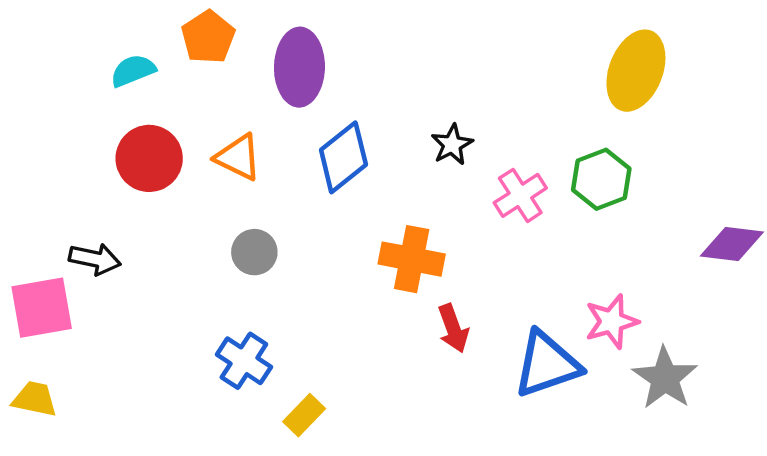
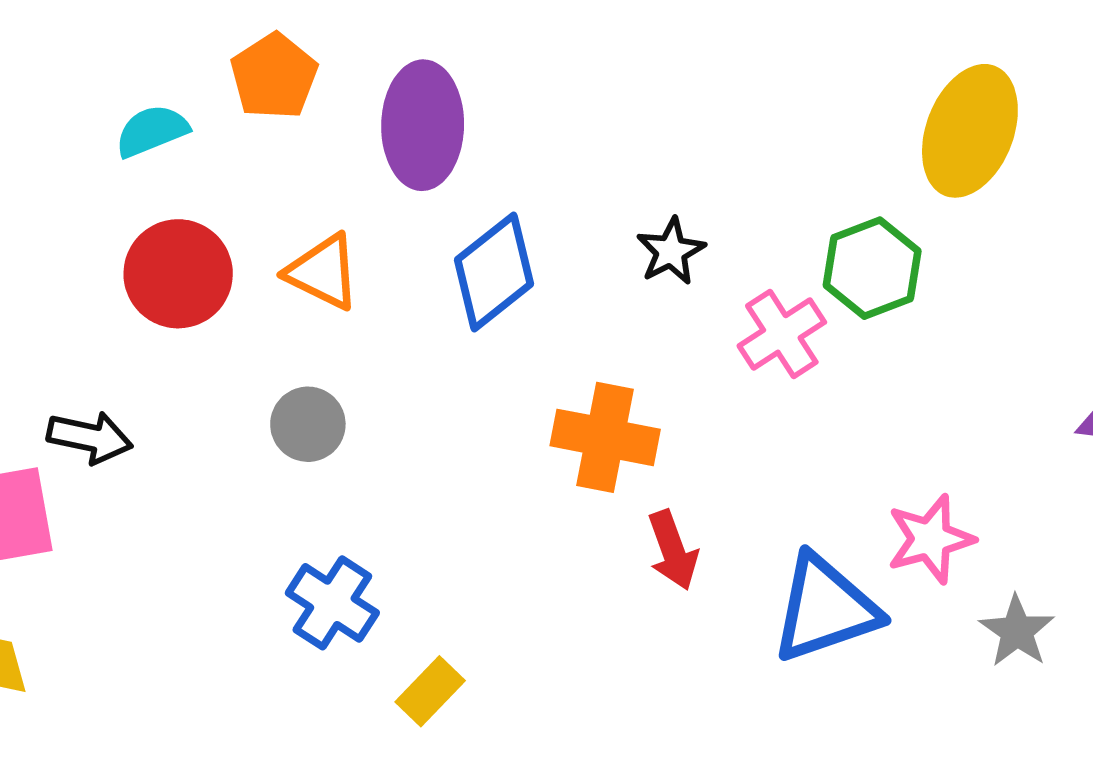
green hexagon: (601, 179) -> (872, 268), moved
gray circle: (254, 252) -> (308, 424), moved
gray star: (665, 378) -> (1017, 631), size x0.7

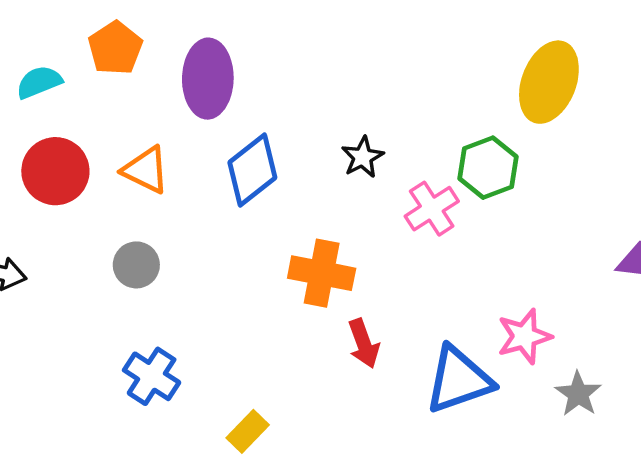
yellow rectangle: (430, 691) -> (248, 431), moved

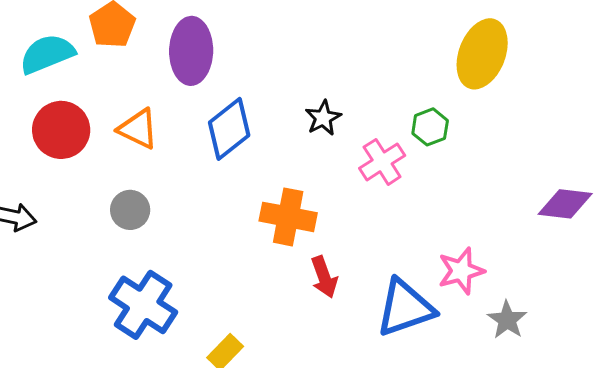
cyan semicircle: (39, 82) -> (47, 54), size x1.4
green hexagon: (488, 168) -> (430, 127), size x0.7
blue cross: (152, 376) -> (143, 305), size x1.4

